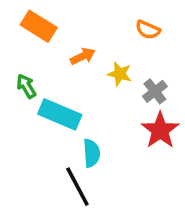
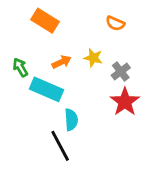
orange rectangle: (39, 26) -> (45, 21), moved
orange arrow: (83, 56) -> (62, 62), moved

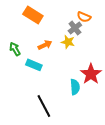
gray cross: (121, 72) -> (75, 28), moved
cyan rectangle: (46, 89) -> (34, 65), size x0.7
cyan semicircle: (71, 120) -> (75, 87), moved

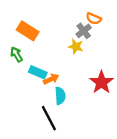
orange rectangle: (33, 15) -> (28, 31), moved
orange arrow: (45, 45) -> (51, 79), moved
cyan semicircle: (75, 87) -> (60, 96), moved

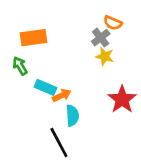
orange rectangle: (28, 31) -> (33, 38), turned -40
yellow star: (76, 47) -> (105, 56), moved

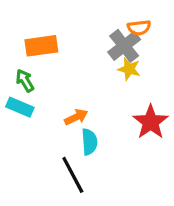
orange semicircle: (113, 23) -> (139, 28), turned -30
gray cross: (101, 38) -> (124, 46), size x1.4
cyan rectangle: (46, 87) -> (20, 107), moved

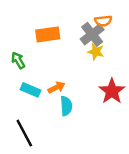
orange rectangle: (41, 46) -> (48, 34), moved
cyan rectangle: (20, 107) -> (31, 90), moved
black line: (73, 175) -> (24, 133), moved

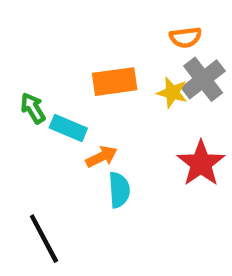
orange rectangle: (48, 34) -> (115, 82), moved
gray cross: (92, 34) -> (203, 79), moved
cyan rectangle: (31, 90) -> (68, 128), moved

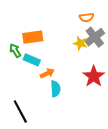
orange rectangle: (115, 82) -> (33, 37), moved

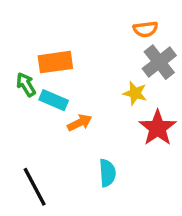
yellow star: (80, 43) -> (135, 93), moved
cyan semicircle: (55, 89) -> (107, 173), moved

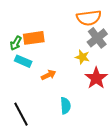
orange semicircle: (145, 29) -> (89, 18), size x1.6
green arrow: (26, 85) -> (16, 43), moved, turned -120
cyan rectangle: (54, 100) -> (23, 61), moved

